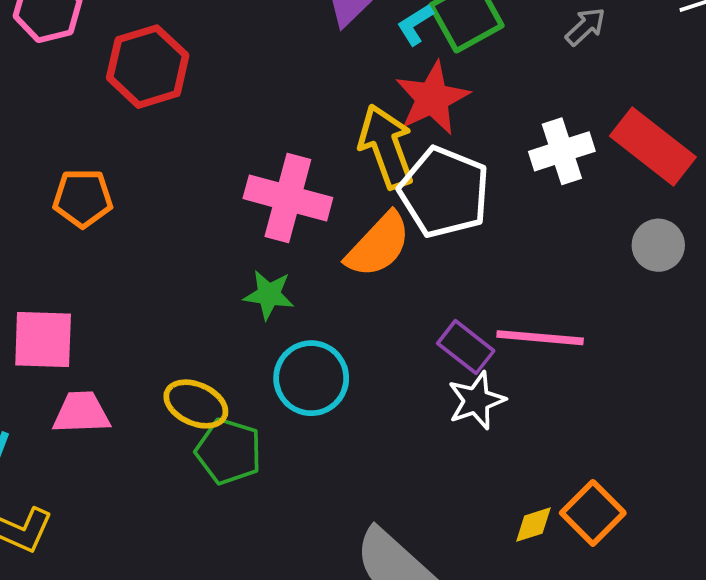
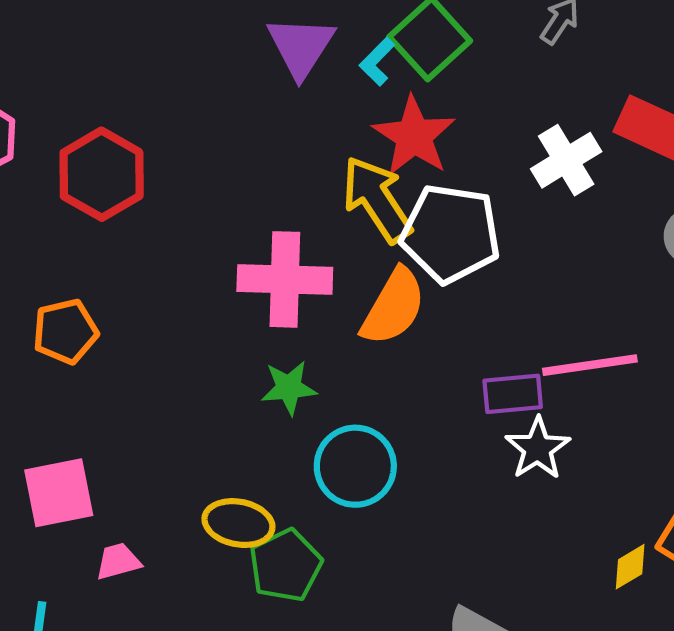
purple rectangle: (466, 347) -> (513, 394), turned -30
pink trapezoid: (81, 413) -> (118, 561), size x0.7
green pentagon: (229, 451) -> (285, 565), turned -30

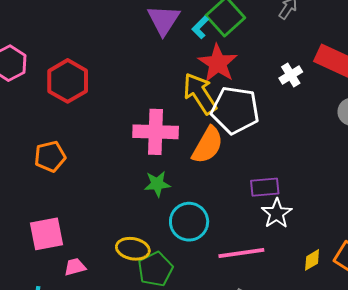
white cross: (566, 160) -> (291, 75), size x0.7
pink line: (590, 365) -> (241, 253), moved
yellow diamond: (630, 567) -> (312, 260), moved

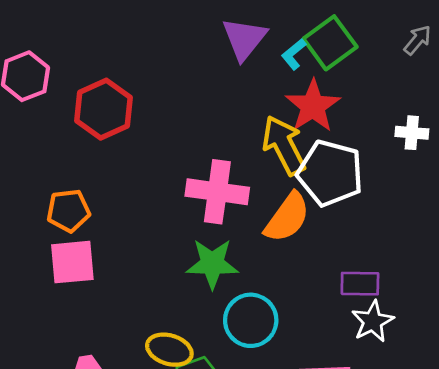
white cross: (291, 75) -> (412, 133), turned 30
green star: (157, 184) -> (212, 264), size x1.4
pink square: (47, 234) -> (72, 262), moved

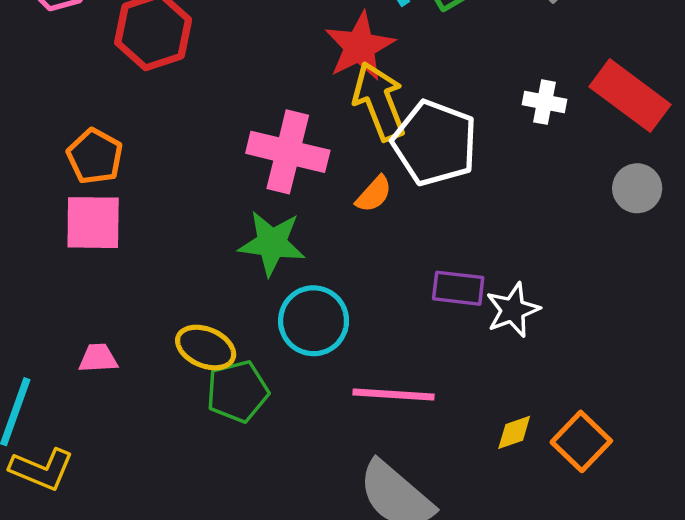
red star: (313, 106) -> (360, 46), moved
orange pentagon: (68, 211) -> (95, 156), turned 30
orange semicircle: (287, 217) -> (374, 194), size x0.6
white star: (373, 321) -> (513, 310), moved

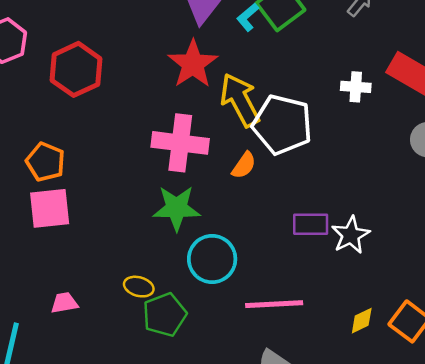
red star: (360, 46) -> (193, 64), moved
yellow ellipse: (206, 348) -> (139, 287), size x0.7

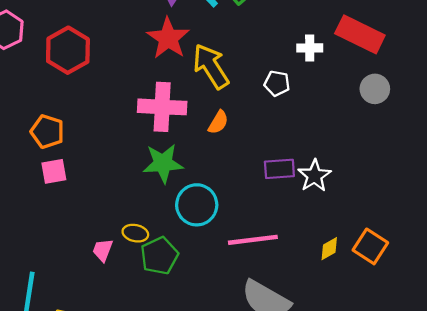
white pentagon: (282, 125) -> (277, 83), moved, size x0.5
pink square: (50, 208) -> (54, 171), size x0.7
pink trapezoid: (64, 303) -> (103, 250), moved, turned -55

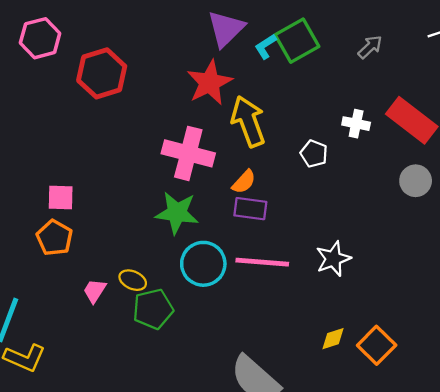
orange pentagon: (47, 132) -> (54, 238), moved
purple rectangle: (279, 169) -> (250, 209), moved
pink line: (253, 240) -> (262, 262), moved

